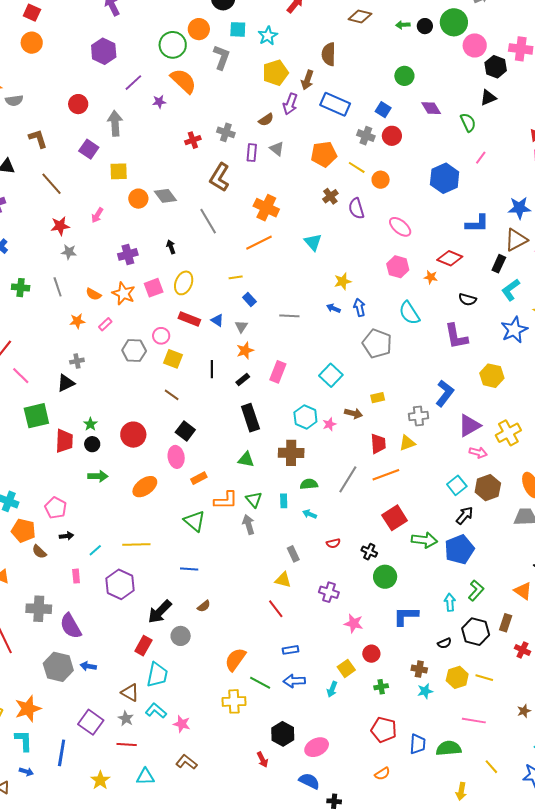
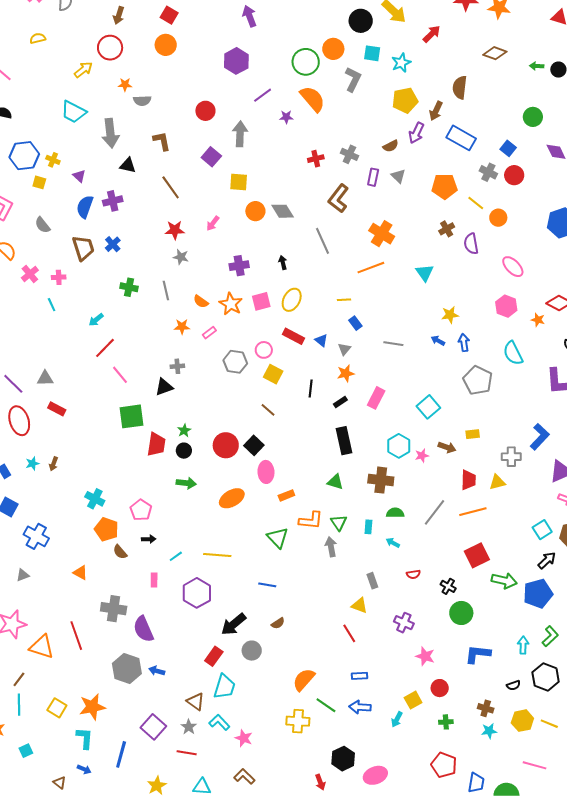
black square: (185, 431) -> (254, 445), moved

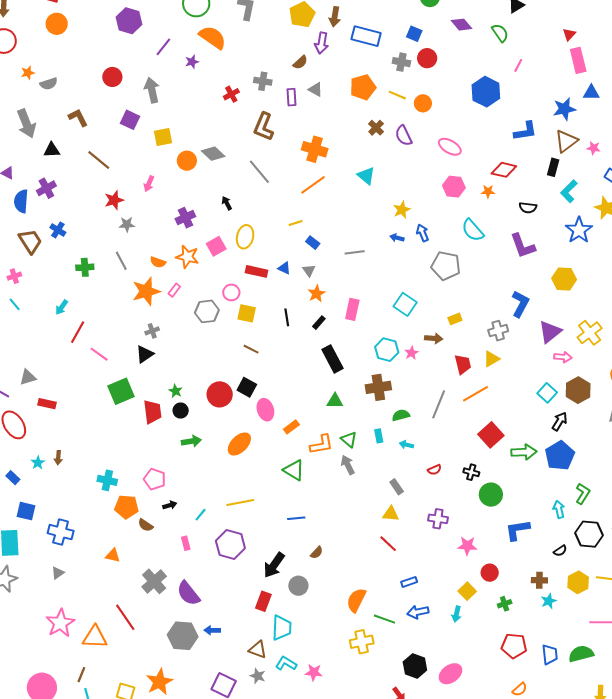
orange star: (182, 327) -> (146, 291), size x1.8
gray cross: (114, 609) -> (154, 581), turned -35

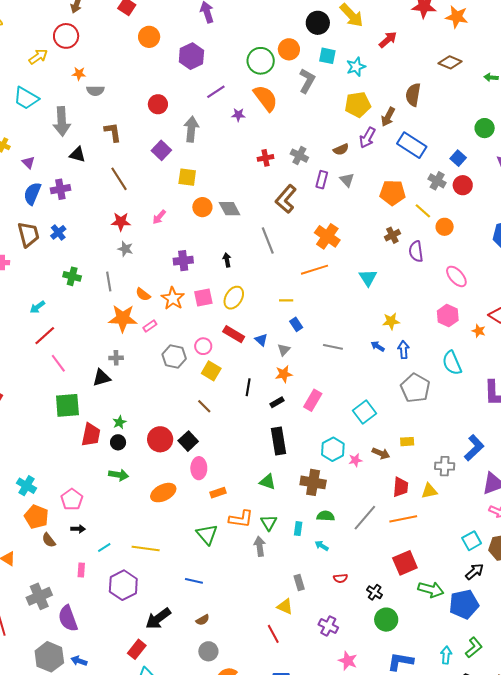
orange circle: (57, 24) -> (149, 37), moved
gray circle: (298, 586) -> (208, 651), moved

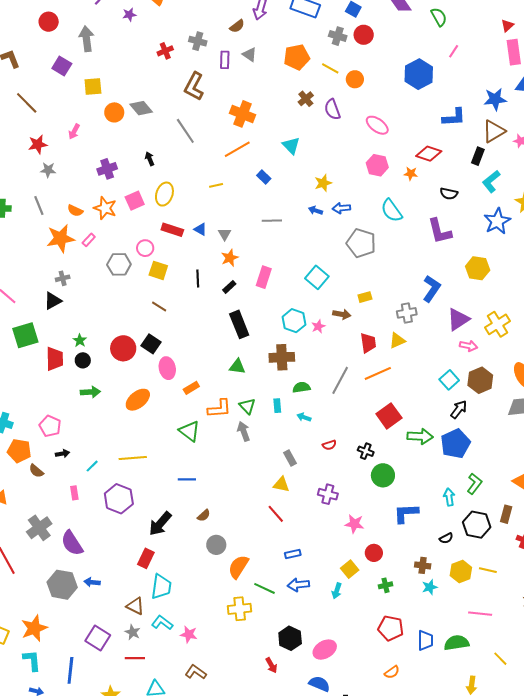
blue rectangle: (296, 324) -> (264, 177), moved
blue arrow: (403, 350) -> (341, 208), turned -78

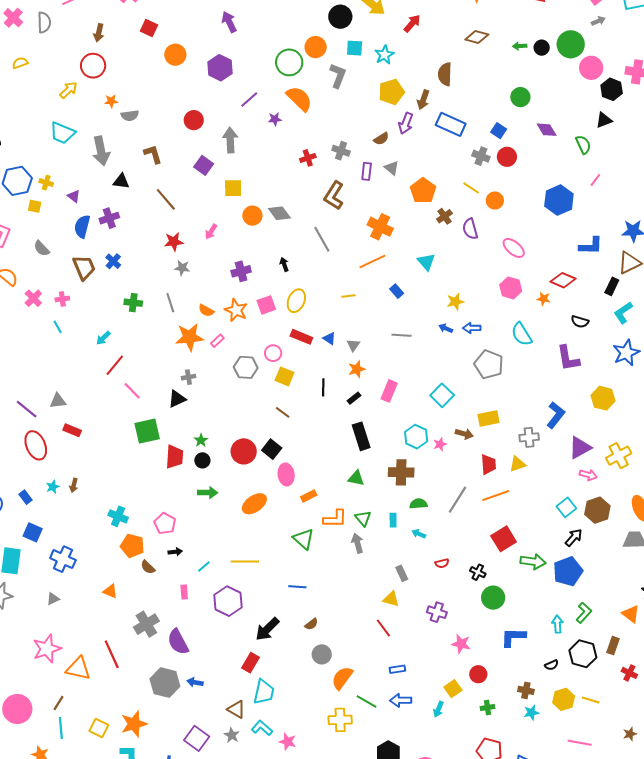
orange pentagon: (297, 57) -> (423, 191), moved, turned -30
yellow rectangle: (365, 297) -> (489, 418), size x1.5

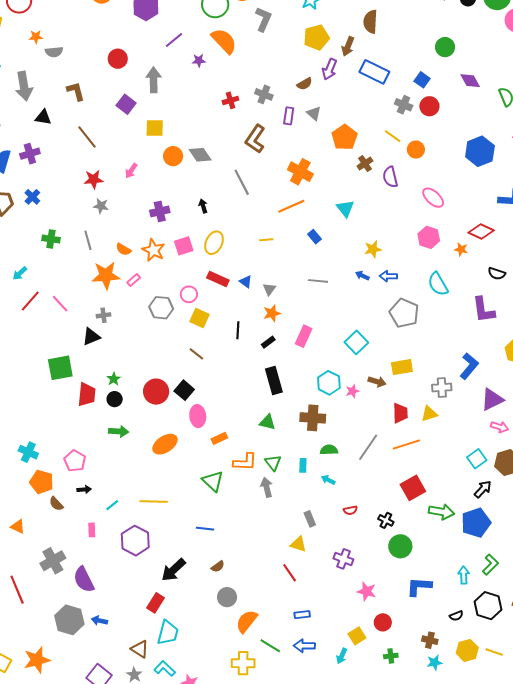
pink line: (132, 391) -> (60, 304), moved

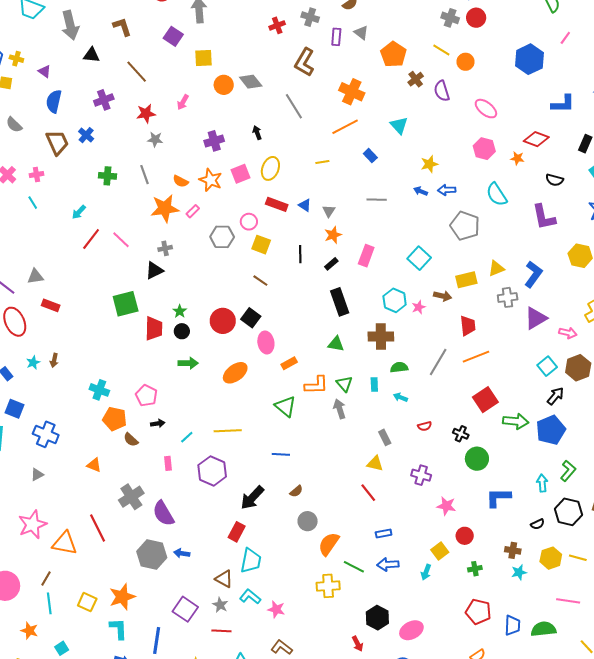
purple cross: (30, 154) -> (104, 100), moved
purple triangle: (492, 399) -> (536, 318), moved
yellow triangle: (429, 414) -> (496, 268), moved

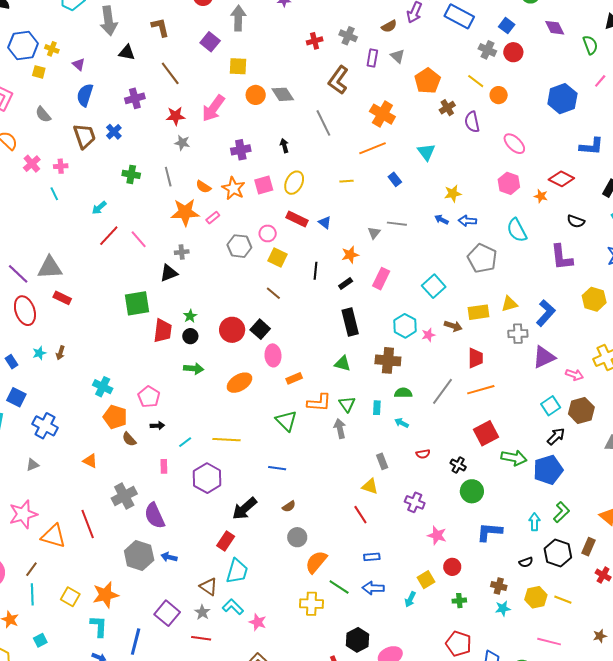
pink arrow: (183, 102) -> (213, 108), size x1.8
gray triangle: (329, 211) -> (374, 233), moved
gray triangle: (35, 277) -> (50, 268), size x1.5

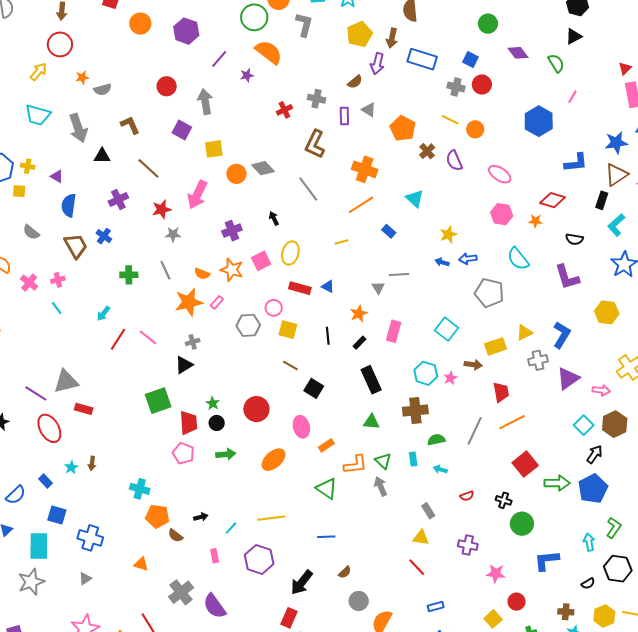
black square: (260, 329) -> (314, 388), moved
pink pentagon: (149, 397) -> (183, 453), moved

